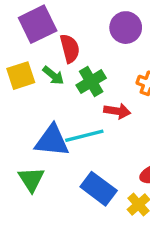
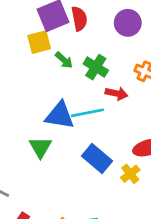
red semicircle: (70, 48) -> (79, 19), moved
yellow square: (21, 76) -> (39, 42), moved
green cross: (91, 82) -> (96, 67), turned -30

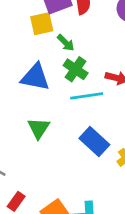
green cross: (96, 67) -> (76, 69), moved
blue triangle: (60, 115) -> (35, 77), moved

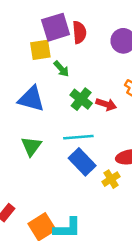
green cross: (76, 69) -> (81, 99), moved
cyan line: (87, 96) -> (78, 137), moved

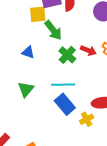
green arrow: (61, 69) -> (53, 30), size x1.5
blue triangle: (31, 99) -> (28, 52), size x0.6
red arrow: (106, 104) -> (88, 50), moved

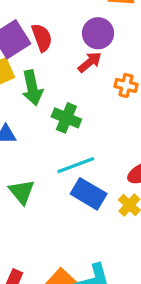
green arrow: (53, 30) -> (32, 88), turned 45
red arrow: (88, 50) -> (90, 62), moved, turned -42

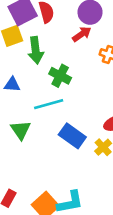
cyan line: (76, 165) -> (49, 104), moved

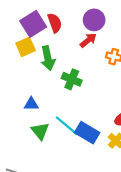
blue triangle: (12, 84) -> (31, 104), moved
cyan line: (49, 104) -> (67, 126), moved, turned 60

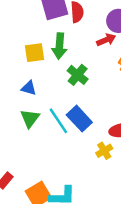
yellow square: (26, 47) -> (35, 53), moved
blue rectangle: (87, 133) -> (79, 119), moved

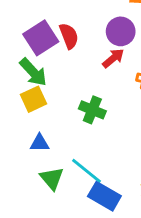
green arrow: (59, 46) -> (33, 72), moved, turned -30
blue rectangle: (79, 119) -> (104, 196), moved

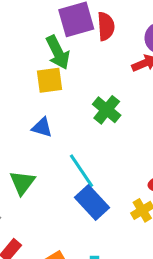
green triangle: (52, 178) -> (22, 183), moved

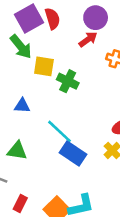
yellow square: (49, 80) -> (44, 66), moved, turned 30
green triangle: (22, 183) -> (17, 151), turned -45

